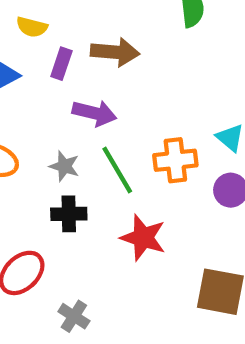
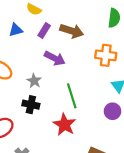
orange cross: (175, 160) -> (106, 55), moved
green line: (117, 170) -> (72, 96), moved

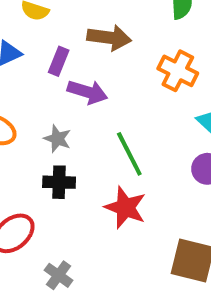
purple rectangle: (44, 31) -> (59, 61), moved
orange cross: (106, 55) -> (178, 71), turned 30

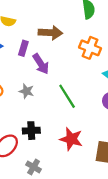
purple arrow: (87, 92) -> (41, 64), turned 45
black cross: (59, 182) -> (31, 131), moved
red star: (125, 207) -> (71, 139), moved

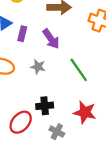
purple rectangle: (23, 48) -> (22, 34), moved
gray cross: (34, 167) -> (57, 132), moved

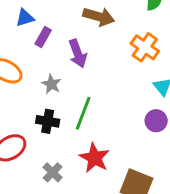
green line: (79, 70) -> (83, 113), moved, turned 40
black cross: (45, 106) -> (48, 121), moved

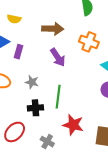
purple arrow: (78, 53) -> (58, 57), moved

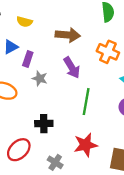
gray star: (32, 82) -> (40, 78), moved
green line: (58, 97) -> (86, 102), moved
red star: (73, 125) -> (86, 145), turned -30

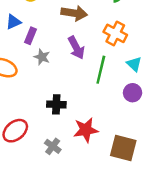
green line: (86, 102) -> (101, 70), moved
black cross: (44, 124) -> (56, 104), moved

